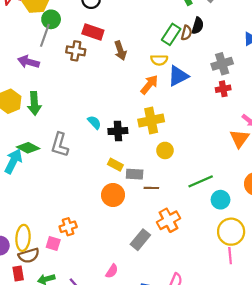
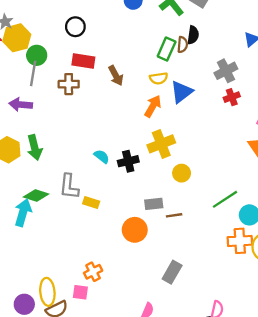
yellow rectangle: (115, 165) -> (91, 203), moved
orange cross: (168, 220) -> (240, 241), moved, turned 35

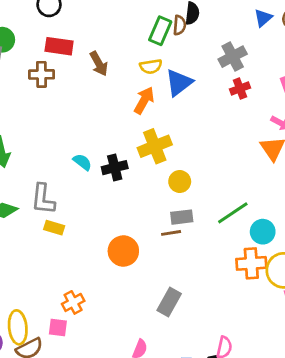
yellow rectangle: (91, 203) -> (54, 228), moved
gray rectangle: (154, 204) -> (182, 217), moved

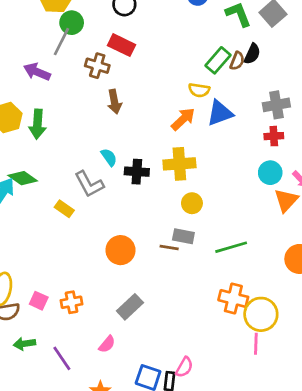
brown arrow: (99, 64) -> (114, 102), moved
gray L-shape: (43, 199) -> (89, 184), moved, turned -52
cyan circle: (263, 232) -> (270, 173), moved
orange cross: (73, 302) -> (72, 302), moved
gray rectangle: (169, 302) -> (130, 307), moved

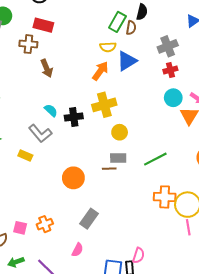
brown semicircle: (237, 61) -> (131, 28), moved

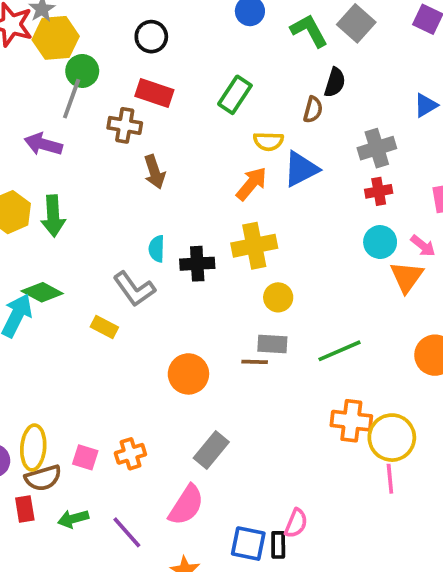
green rectangle: (117, 22) -> (235, 95), moved
cyan semicircle: (51, 110) -> (157, 249), turned -136
pink semicircle: (77, 250) -> (186, 505), size x1.6

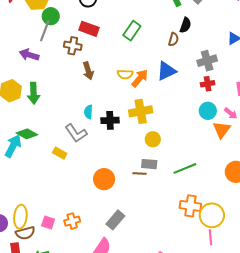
yellow semicircle: (268, 141) -> (125, 74), moved

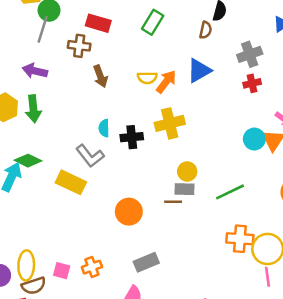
purple arrow: (29, 55) -> (35, 71), moved
cyan circle: (208, 111) -> (254, 139), moved
yellow circle: (153, 139) -> (187, 171), moved
yellow rectangle: (60, 153) -> (71, 182), size x1.6
gray rectangle: (115, 220) -> (146, 262), turned 30

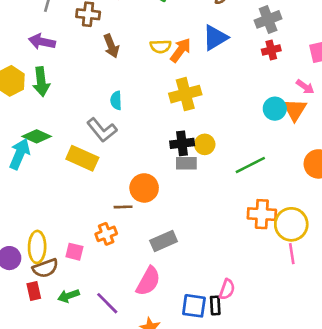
black cross: (132, 137) -> (182, 143), moved
gray rectangle: (185, 189) -> (186, 163), moved
brown line: (173, 202) -> (123, 207), moved
orange cross: (92, 267) -> (106, 234), moved

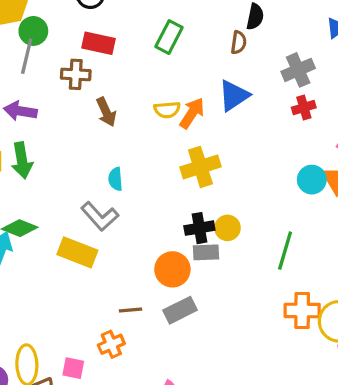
green line: (250, 165) -> (285, 251), turned -44
orange circle: (144, 188) -> (172, 269), moved
gray rectangle: (164, 241) -> (180, 310), moved

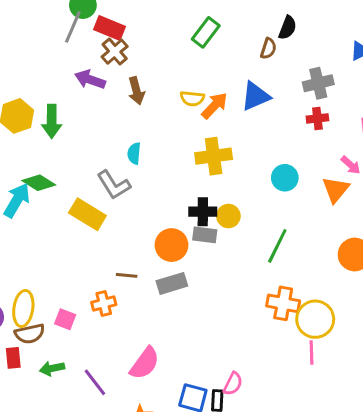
red rectangle: (98, 43) -> (110, 28), moved
brown cross: (76, 74) -> (115, 52), turned 36
purple arrow: (20, 111) -> (90, 80), moved
cyan circle: (312, 180) -> (285, 178), moved

